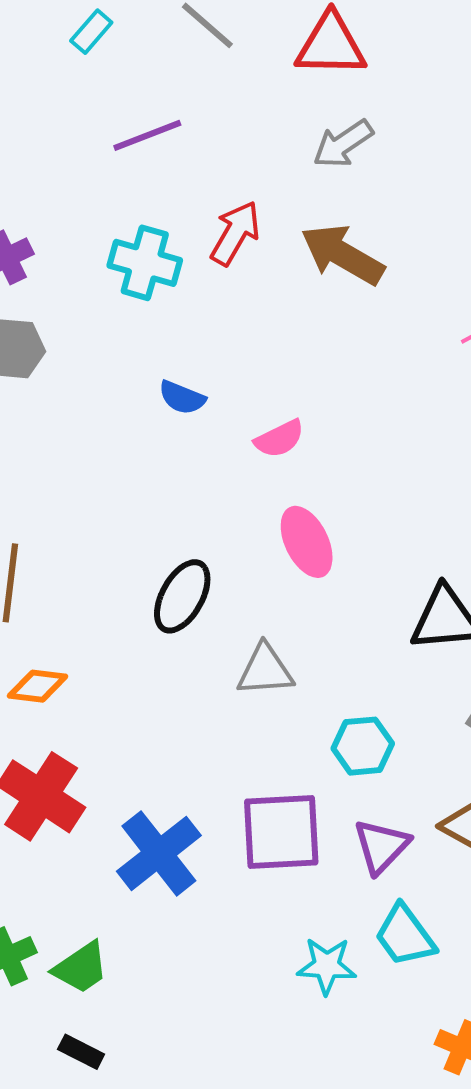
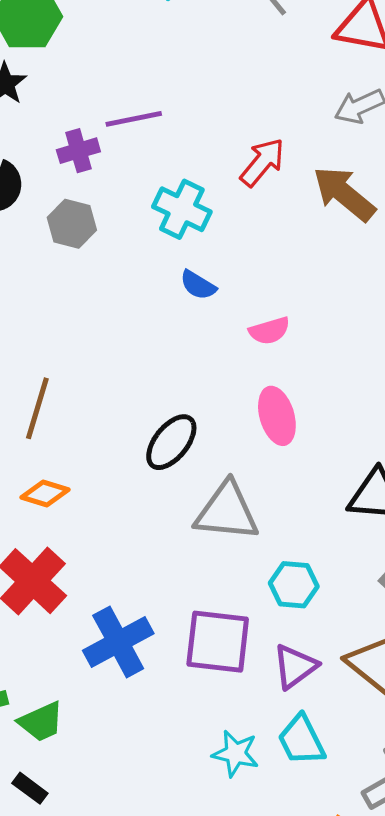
purple line: (147, 135) -> (134, 119), moved
cyan cross: (145, 263) -> (182, 209), moved
gray triangle: (265, 670) -> (227, 512), size x1.4

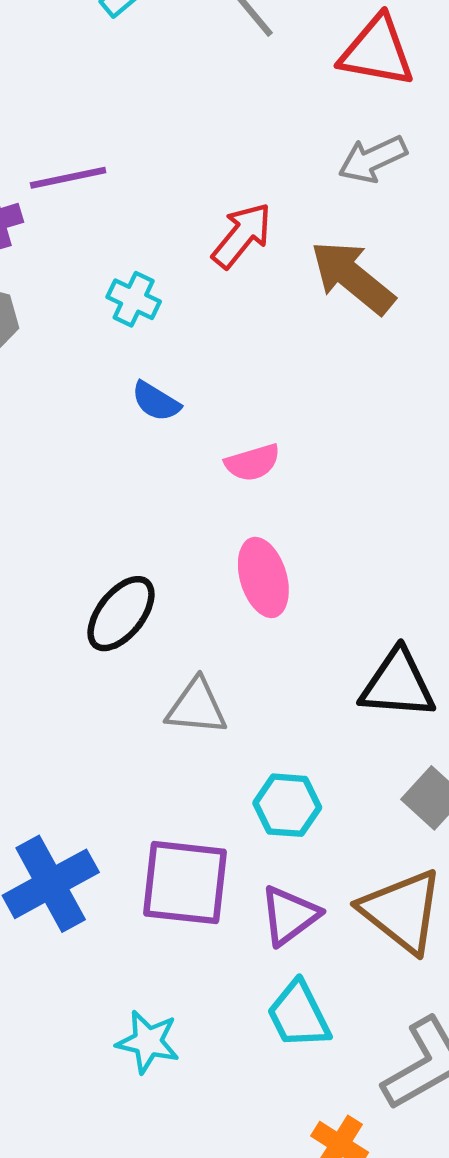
cyan cross: (182, 209) -> (134, 299), size x0.7
gray triangle: (227, 512) -> (197, 707), size x0.7
cyan star: (235, 753) -> (148, 1042), moved

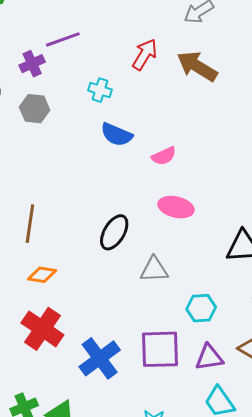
blue semicircle: (156, 401) -> (117, 135), size x1.4
pink ellipse: (263, 577) -> (176, 207), turned -52
purple triangle: (289, 915) -> (209, 358), turned 36

